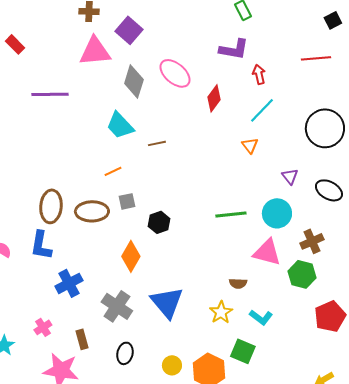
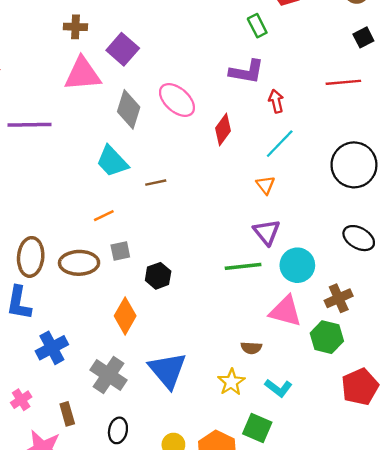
purple triangle: (290, 176) -> (267, 232), moved, size x1.4

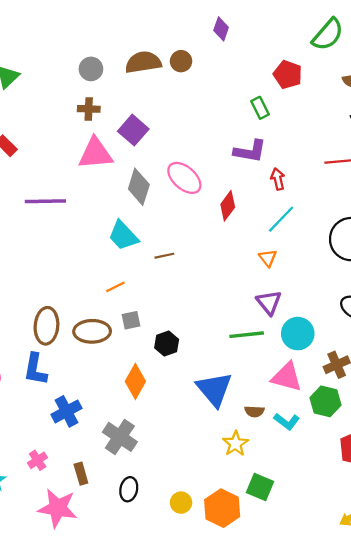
blue triangle: (168, 370) -> (214, 389), moved
cyan L-shape: (278, 388) -> (287, 421), moved

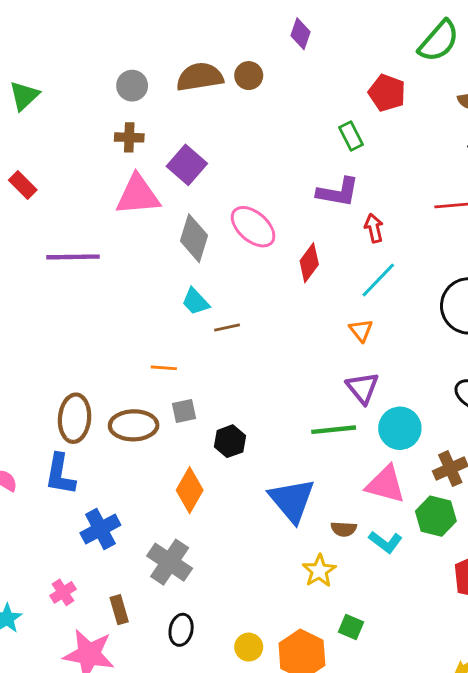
cyan trapezoid: (123, 236) -> (195, 302), moved, size x0.7
orange line: (115, 287) -> (164, 368), turned 30
green square: (260, 487) -> (351, 627), size x0.7

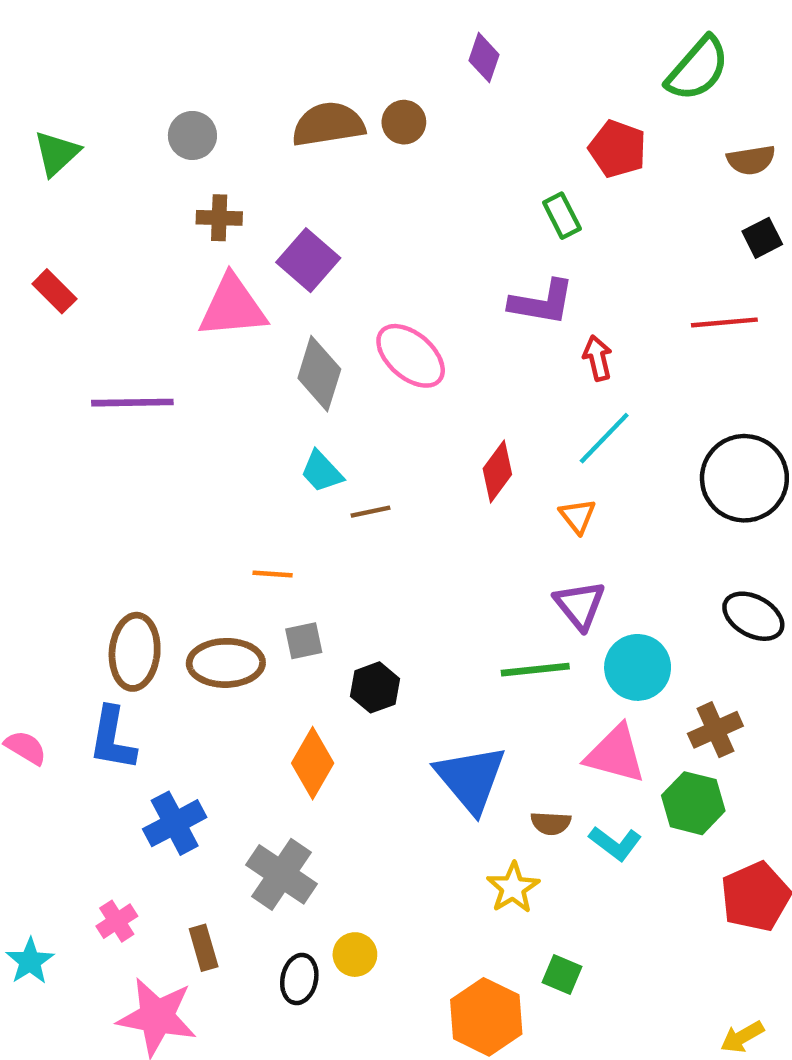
gray circle: (132, 86) -> (192, 135), moved
red diamond: (309, 263) -> (497, 472), moved
yellow circle: (249, 647) -> (355, 955), moved

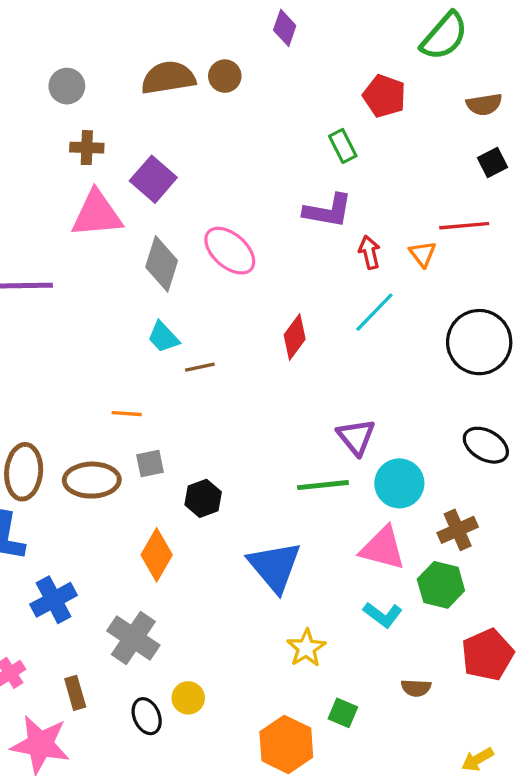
orange triangle: (577, 516) -> (423, 254), moved
brown semicircle: (551, 823) -> (416, 688), moved
black ellipse: (299, 979) -> (147, 716), turned -36

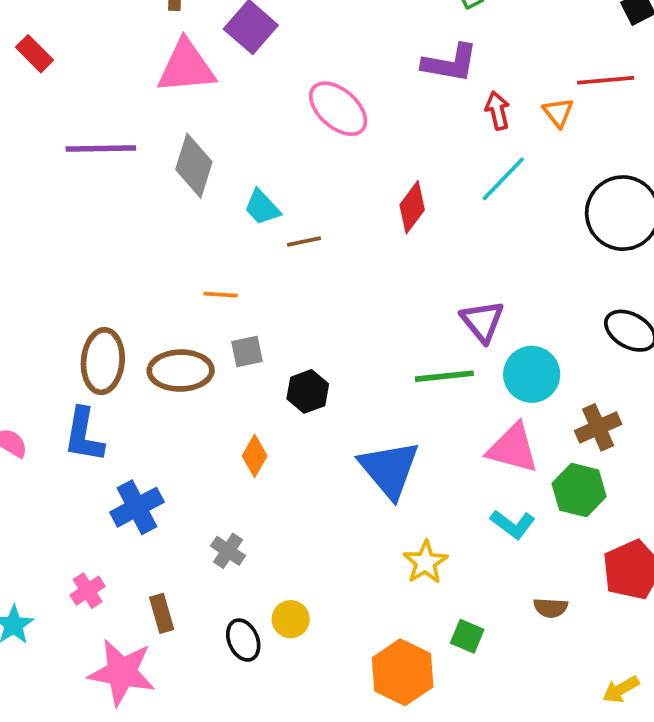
gray diamond: (162, 264) -> (194, 166), moved
orange diamond: (157, 555) -> (255, 456), size x0.7
gray cross: (133, 638) -> (228, 551), size x0.6

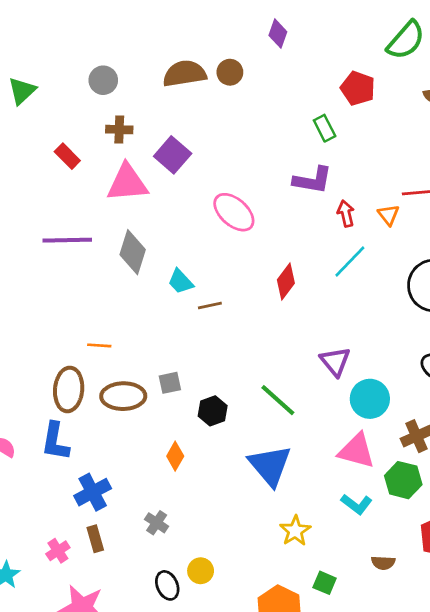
red rectangle: (34, 54) -> (67, 156), moved
orange line: (220, 295) -> (99, 345), moved
green line: (444, 376) -> (278, 400), moved, turned 48
brown rectangle: (162, 613) -> (95, 539), moved

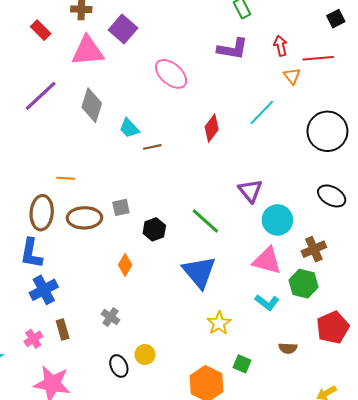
red arrow: (346, 214) -> (281, 46), moved
purple line: (67, 240) -> (41, 96), turned -42
blue cross: (93, 492) -> (44, 290), moved

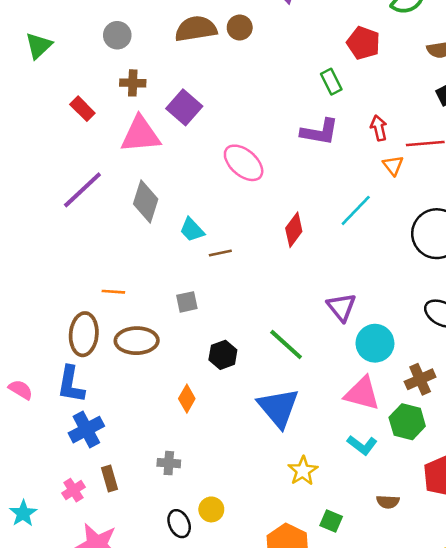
gray square: (121, 207) -> (187, 302), moved
gray cross: (111, 317) -> (169, 463), turned -30

